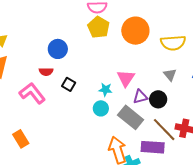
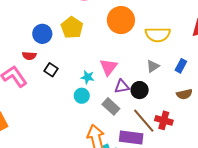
yellow pentagon: (99, 27) -> (72, 28), moved
gray triangle: (170, 75) -> (153, 66), turned 32
gray rectangle: (131, 117) -> (111, 106), size x0.7

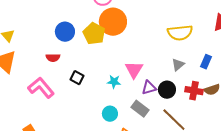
orange circle: (121, 20) -> (113, 22), moved
blue circle: (42, 34) -> (65, 32), moved
red semicircle: (29, 56) -> (53, 58), moved
cyan circle: (82, 96) -> (110, 114), moved
red cross: (164, 120) -> (194, 91), moved

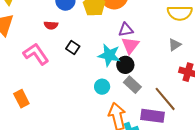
cyan star: (114, 82) -> (109, 55), size x1.6
purple triangle: (149, 88) -> (126, 30), moved
black circle: (167, 90) -> (125, 65), moved

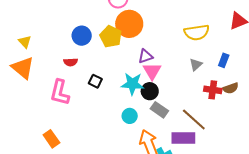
pink L-shape: (36, 54) -> (60, 92), turned -124

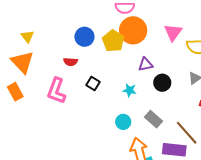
pink triangle: (152, 71) -> (173, 32), moved
cyan star: (132, 84) -> (130, 90), size x0.6
black circle: (150, 91) -> (162, 83), moved
orange rectangle: (51, 139) -> (15, 92), moved

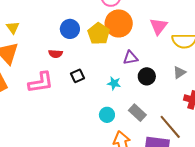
black square: (93, 84) -> (78, 76), turned 32
pink L-shape: (56, 91) -> (41, 82), turned -120

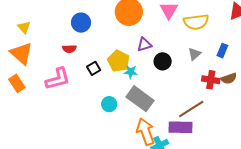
yellow pentagon: (99, 34) -> (119, 61), moved
gray rectangle: (137, 113) -> (140, 99), moved, size x1.5
cyan circle: (107, 115) -> (109, 104), moved
brown line: (170, 127) -> (191, 109), turned -76

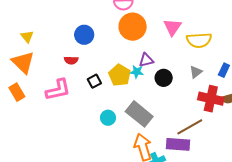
cyan star: (131, 72) -> (137, 72), moved
red cross: (211, 80) -> (211, 99), size x1.4

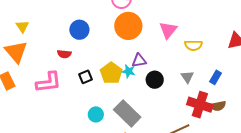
yellow semicircle: (199, 40) -> (193, 45), size x0.7
gray triangle: (196, 72) -> (187, 77), turned -32

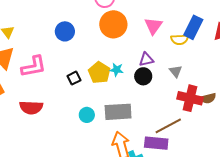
red semicircle: (64, 54) -> (31, 108), moved, size x1.6
purple triangle: (139, 61) -> (146, 59), moved
blue rectangle: (215, 77) -> (193, 27), moved, size x1.6
pink L-shape: (49, 82) -> (34, 67), moved
gray rectangle: (127, 113) -> (118, 112), turned -44

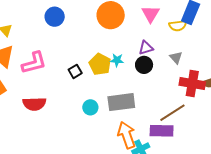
blue circle: (65, 31) -> (55, 17), moved

